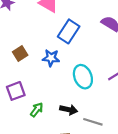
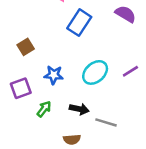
blue star: (51, 58) -> (54, 75), moved
cyan ellipse: (83, 77) -> (95, 72), turned 70

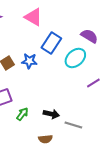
cyan ellipse: (95, 72) -> (75, 58), moved
blue star: (54, 75) -> (29, 61), moved

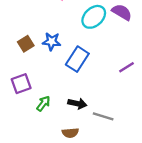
blue rectangle: (51, 43) -> (77, 59), moved
cyan ellipse: (75, 58) -> (94, 17), moved

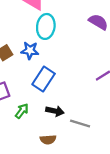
cyan ellipse: (94, 17) -> (46, 26), moved, turned -40
blue rectangle: (77, 59) -> (44, 79), moved

